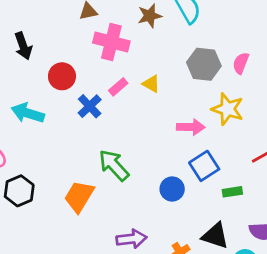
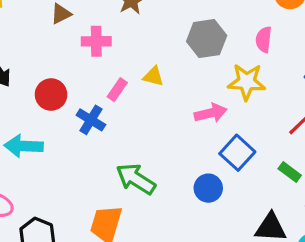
pink cross: (111, 42) -> (96, 41), size x0.7
pink semicircle: (241, 63) -> (264, 40), moved
green rectangle: (232, 192) -> (290, 172), moved, turned 60

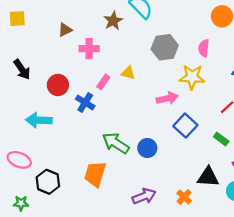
blue circle: (208, 188) -> (147, 148), moved

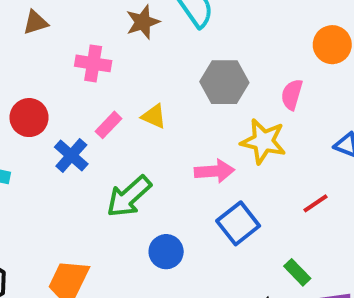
brown triangle: (65, 30) -> (36, 22), moved
green rectangle: (221, 139) -> (297, 272), moved
green arrow: (116, 143) -> (129, 196), moved, turned -84

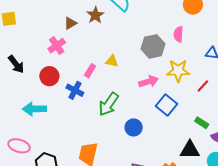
brown triangle: (36, 22) -> (70, 23), moved
pink cross: (93, 63) -> (57, 46), moved, turned -30
gray hexagon: (224, 82) -> (153, 46), moved
yellow star: (263, 141) -> (178, 71), moved

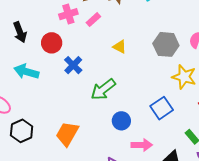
black arrow: (16, 64) -> (20, 32), moved
pink rectangle: (90, 71) -> (93, 20), moved
pink arrow: (149, 82) -> (142, 145), moved

